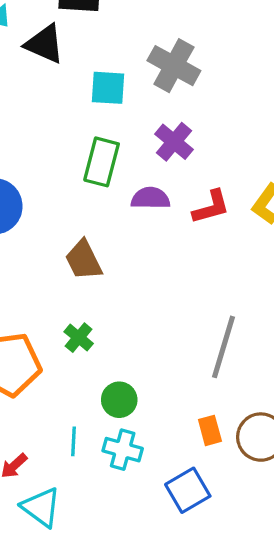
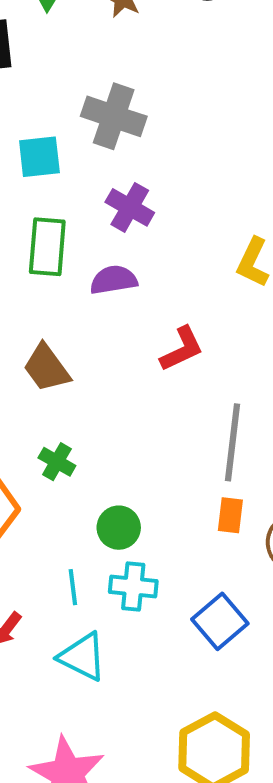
red L-shape: (211, 207) -> (182, 349), moved
orange rectangle: (210, 430) -> (230, 515), moved, turned 32
cyan triangle: (41, 507) -> (83, 657), moved

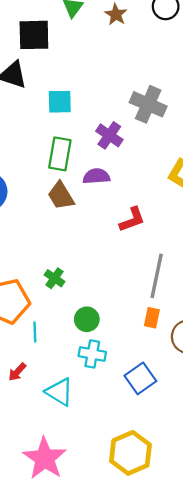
gray cross: (114, 116) -> (148, 104), moved
brown trapezoid: (47, 368) -> (61, 196), moved
cyan line: (73, 587) -> (35, 332), moved

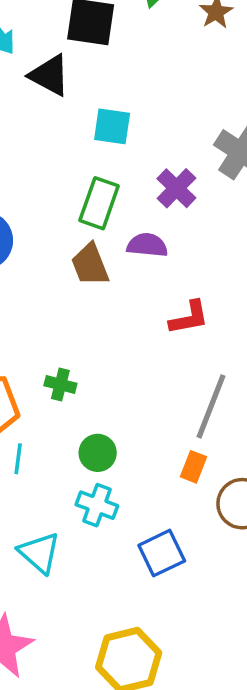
green cross: (55, 278) -> (60, 385), turned -30

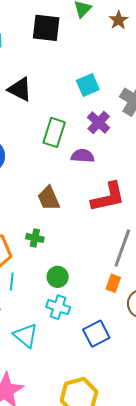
black triangle: (50, 75) -> (20, 89), moved
cyan square: (112, 126) -> (88, 85), moved, turned -30
brown trapezoid: (90, 265) -> (49, 198), moved
red L-shape: (189, 318) -> (108, 197), size x1.5

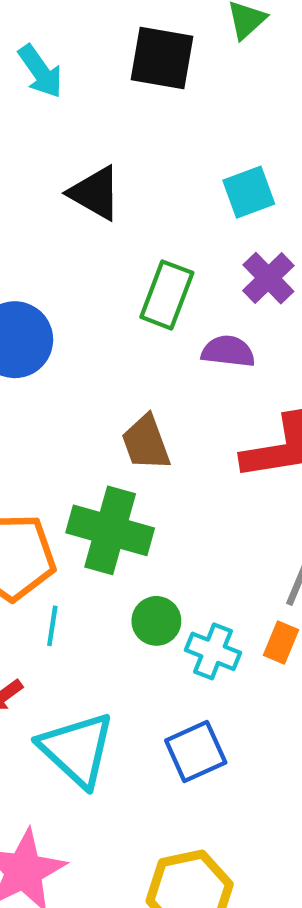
green cross: (35, 238) -> (110, 530), size x2.0
cyan cross: (58, 307) -> (213, 651), moved
blue square: (96, 334) -> (196, 752), moved
cyan triangle: (26, 336) -> (77, 749), size x1.4

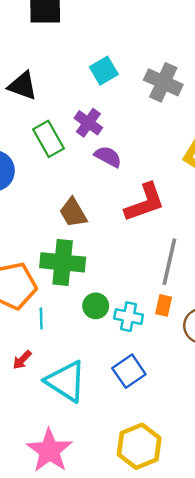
purple cross: (268, 278) -> (88, 123), moved
green rectangle: (167, 295) -> (48, 139), moved, turned -40
purple semicircle: (228, 351) -> (108, 157), turned 32

